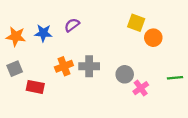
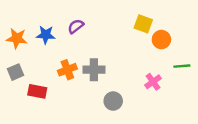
gray circle: (125, 74) -> (113, 101), moved
green line: (175, 78) -> (182, 66), moved
pink cross: (141, 88) -> (153, 82), moved

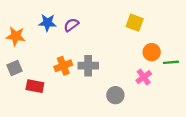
blue star: (46, 35) -> (47, 23), moved
orange circle: (161, 40) -> (152, 52), moved
gray circle: (113, 101) -> (115, 95), moved

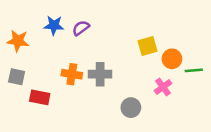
yellow square: (135, 23) -> (148, 46), moved, turned -36
orange cross: (63, 66) -> (72, 74), turned 30
gray square: (15, 68) -> (17, 77), turned 35

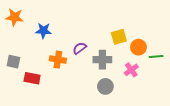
blue star: (54, 25) -> (43, 31), moved
purple semicircle: (81, 28) -> (80, 48), moved
orange star: (18, 41) -> (14, 17), moved
gray cross: (100, 74) -> (102, 60), moved

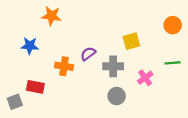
orange star: (14, 17) -> (51, 16), moved
blue star: (43, 31) -> (30, 46), moved
orange circle: (138, 47) -> (173, 25), moved
gray square: (13, 62) -> (15, 102), moved, turned -32

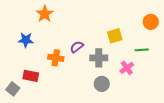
orange star: (51, 16) -> (45, 14), turned 30
green line: (173, 63) -> (142, 50), moved
gray square: (15, 102) -> (13, 89), turned -32

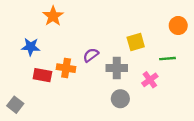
red rectangle: (31, 76) -> (42, 75), moved

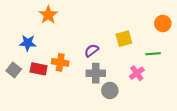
purple semicircle: (91, 55) -> (91, 50), moved
gray cross: (117, 68) -> (96, 73), moved
gray square: (15, 105) -> (14, 70), moved

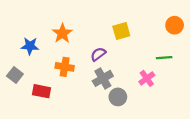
orange star: (48, 15) -> (62, 33), moved
yellow square: (124, 39) -> (121, 31), moved
red rectangle: (39, 69) -> (42, 91), moved
gray cross: (96, 73) -> (103, 78), turned -30

